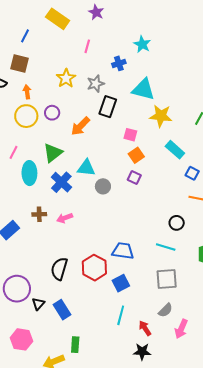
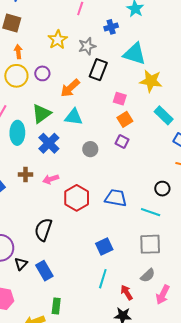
cyan triangle: (86, 168) -> (74, 117), moved
blue trapezoid: (123, 251) -> (116, 198), moved
red hexagon: (94, 268) -> (77, 198), moved

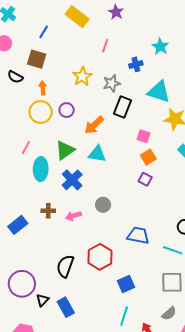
gray circle: (90, 149) -> (103, 205), moved
red hexagon: (77, 198) -> (100, 257), moved

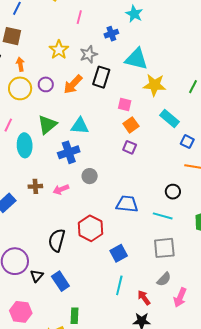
orange arrow: (94, 125) -> (73, 84), moved
blue cross: (72, 180) -> (69, 152), moved, turned 30

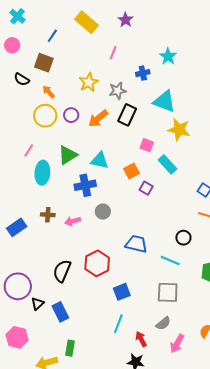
orange arrow: (20, 64) -> (49, 92), turned -40
cyan rectangle: (169, 118) -> (168, 164), moved
orange square: (131, 125) -> (131, 171), moved

